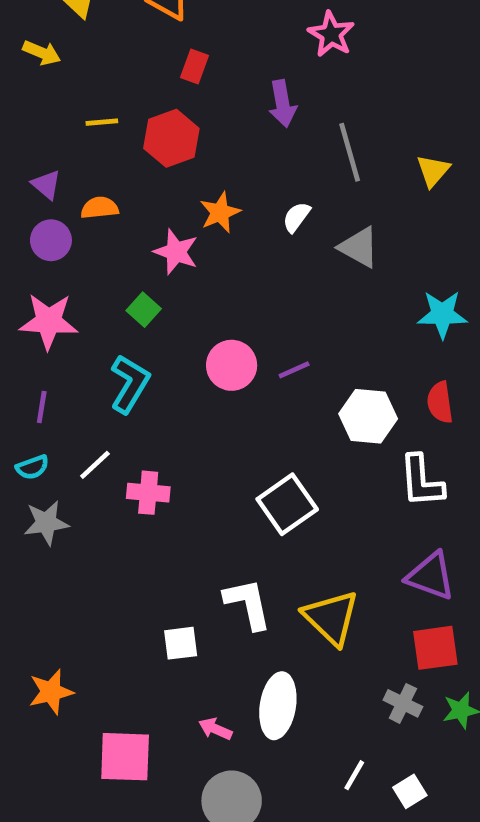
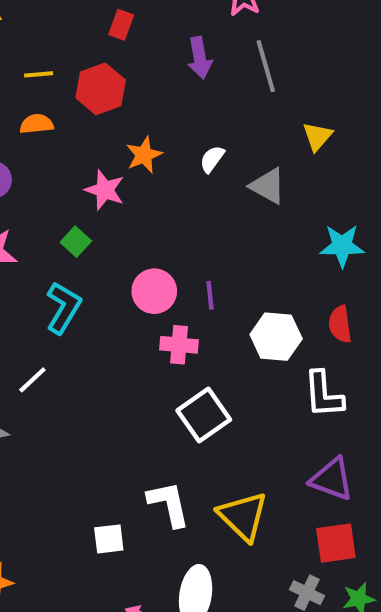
gray line: (350, 152) -> (266, 66), moved
yellow triangle: (433, 171) -> (317, 136), moved
orange semicircle: (100, 208) -> (37, 124), moved
purple line: (294, 370) -> (210, 295), turned -72
pink cross: (148, 493) -> (179, 345), moved

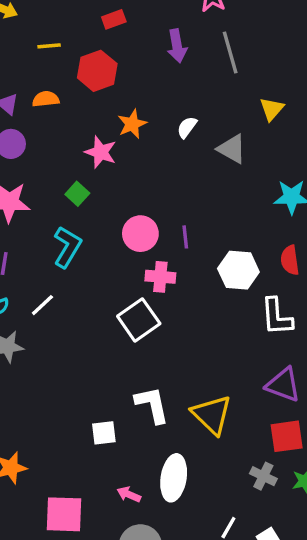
red rectangle: (121, 25) -> (114, 19), turned 50
yellow line: (39, 74) -> (49, 46), moved
white square: (204, 415) -> (139, 320), moved

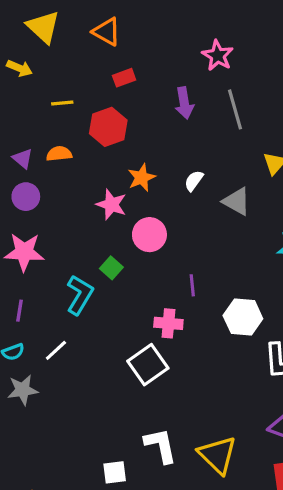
green square: (77, 194) -> (111, 268), moved
pink circle: (140, 234) -> (149, 235), moved

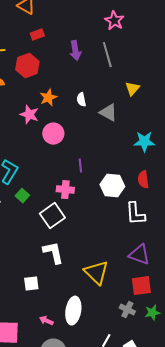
pink star: (218, 55) -> (114, 21), moved
white semicircle: (194, 181) -> (81, 100), turned -48
green square: (111, 268) -> (22, 196), moved
white L-shape: (161, 445) -> (53, 253), moved

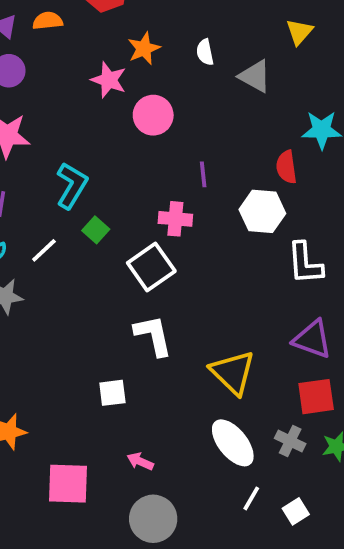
red semicircle: (143, 180) -> (286, 167), moved
white ellipse: (73, 311) -> (233, 443), moved, turned -48

